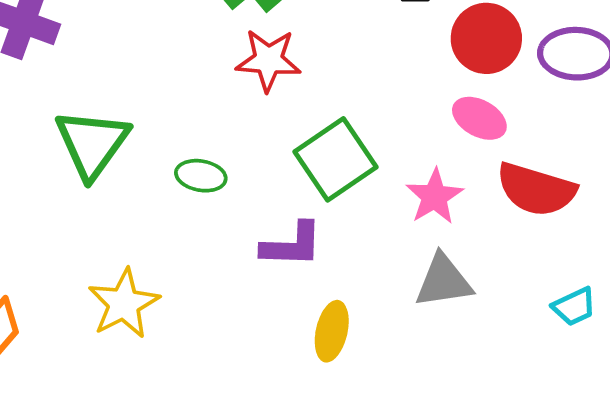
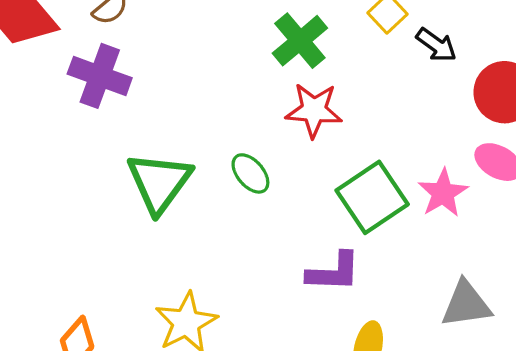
green ellipse: (201, 176) -> (250, 173), moved, turned 39
pink star: (434, 197) -> (443, 193), moved

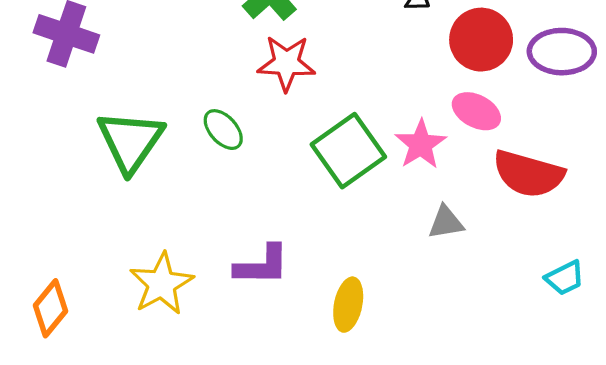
purple L-shape: (334, 272) -> (262, 265), moved
gray triangle: (466, 304) -> (446, 222), moved, size x0.7

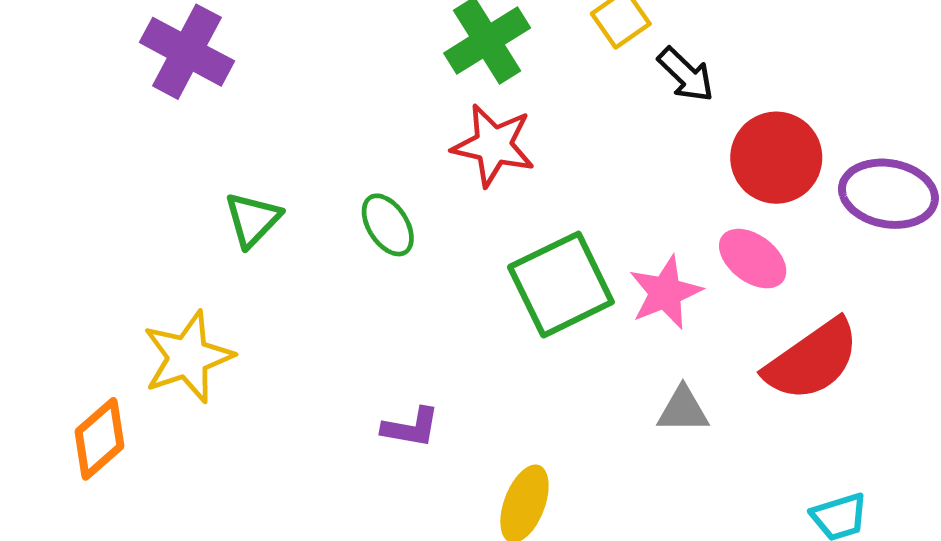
green triangle: (130, 141) -> (253, 220), size x0.6
red semicircle: (528, 174) -> (812, 360), turned -60
purple L-shape: (262, 265) -> (411, 427), size x0.7
yellow star: (162, 284) -> (188, 357), moved

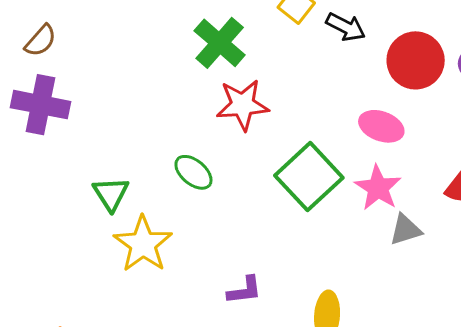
pink ellipse: (753, 259) -> (381, 126), moved
pink star: (665, 293) -> (378, 188), moved
yellow star: (188, 357) -> (143, 244), moved

